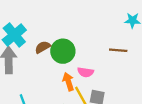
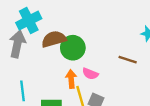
brown semicircle: (43, 47) -> (54, 39), size x1.5

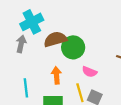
gray arrow: (17, 44) -> (21, 44), size x0.7
orange arrow: (71, 79) -> (56, 75), moved

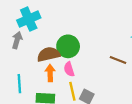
brown semicircle: (55, 39) -> (48, 54), moved
pink semicircle: (89, 72) -> (69, 69), moved, turned 48

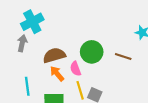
green circle: (68, 46) -> (92, 52), moved
orange arrow: (50, 73) -> (57, 74), turned -35

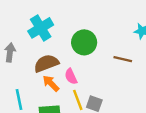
cyan cross: (32, 22) -> (41, 28), moved
green circle: (92, 52) -> (84, 42), moved

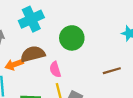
brown line: (123, 59) -> (112, 71), moved, turned -36
orange arrow: (51, 83) -> (14, 64), moved, turned -72

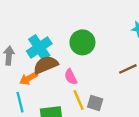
cyan cross: (31, 19) -> (39, 47), moved

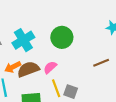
brown semicircle: (46, 65) -> (28, 69), moved
pink semicircle: (71, 77) -> (50, 67), turned 72

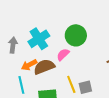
pink semicircle: (50, 67) -> (63, 55), moved
gray square: (71, 92) -> (85, 87), turned -32

